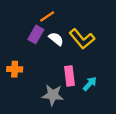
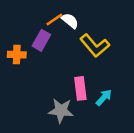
white semicircle: (56, 39) -> (70, 21), moved
orange cross: (15, 69) -> (17, 55), moved

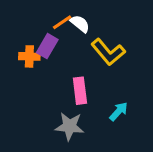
orange cross: (17, 55) -> (29, 56), moved
pink rectangle: (80, 88) -> (80, 91), moved

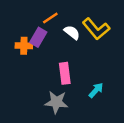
white semicircle: (80, 24) -> (72, 32), moved
yellow L-shape: (108, 52) -> (96, 29), moved

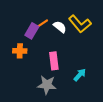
orange line: (50, 18) -> (42, 24), moved
orange cross: (24, 46) -> (20, 51), moved

